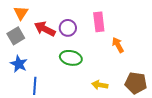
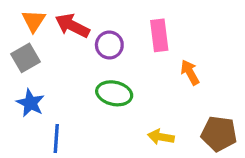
red arrow: (45, 29) -> (72, 26), moved

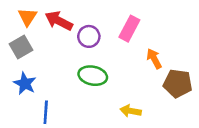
pink rectangle: (159, 35) -> (129, 29), turned 35
brown pentagon: (219, 134) -> (178, 83), moved

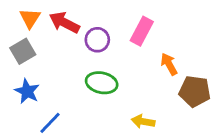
blue line: (46, 112) -> (50, 123), turned 40

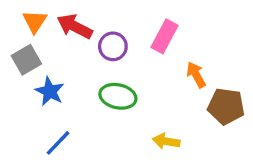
blue star: (27, 91) -> (50, 91), moved

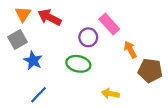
pink rectangle: (165, 36) -> (109, 24), turned -70
purple circle: (113, 46) -> (88, 37), moved

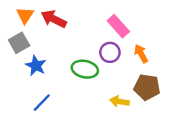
purple circle: (88, 37) -> (110, 52), moved
brown pentagon: (150, 70) -> (147, 87), moved

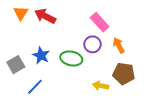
gray square: (19, 43) -> (16, 65), moved
blue star: (36, 66) -> (41, 55), moved

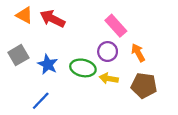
orange triangle: (21, 13) -> (24, 15), turned -35
gray square: (16, 65) -> (18, 55), moved
yellow arrow: (101, 86) -> (109, 78), moved

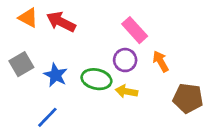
brown pentagon: (144, 86) -> (188, 98), moved

